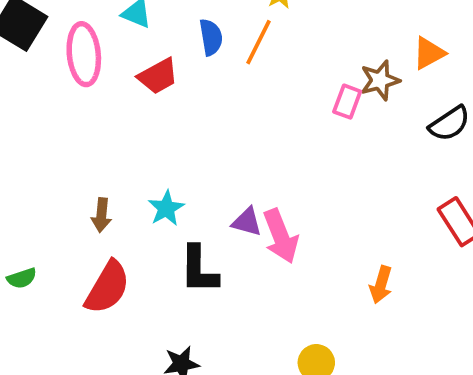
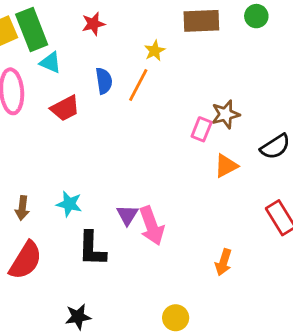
orange triangle: (429, 53) -> (226, 166), moved
cyan star: (166, 208) -> (69, 204), turned -30
purple triangle: (247, 222) -> (127, 215), turned 45

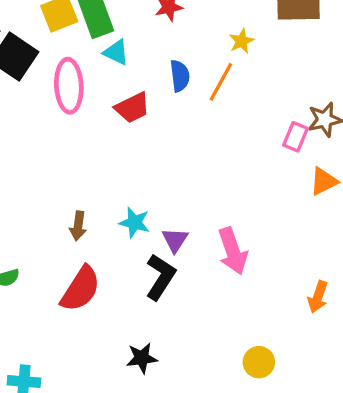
purple triangle: (127, 215) -> (175, 240), moved
black L-shape: (92, 249) -> (160, 277), turned -150

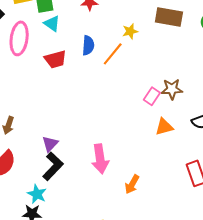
cyan star: (135, 222) -> (37, 194), moved
purple triangle: (175, 240) -> (50, 144), moved
orange arrow: (318, 297) -> (132, 184), moved

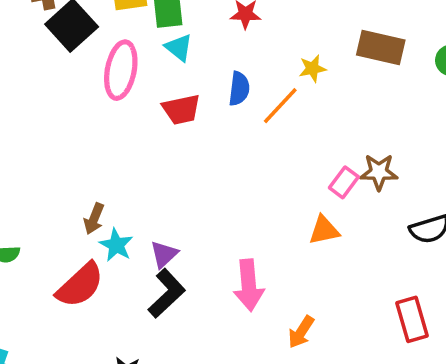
orange triangle: (164, 127) -> (324, 230), moved
cyan star: (37, 194) -> (116, 245), moved

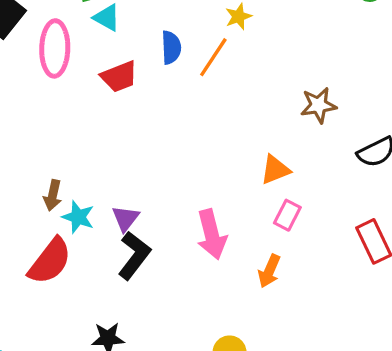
pink rectangle: (344, 182) -> (287, 215), moved

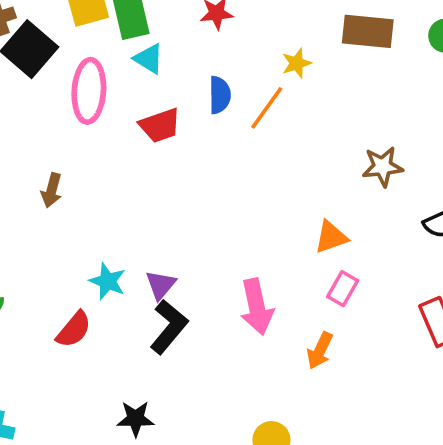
brown arrow: (53, 195) -> (52, 190), moved
red semicircle: (50, 261) -> (74, 330), size x0.7

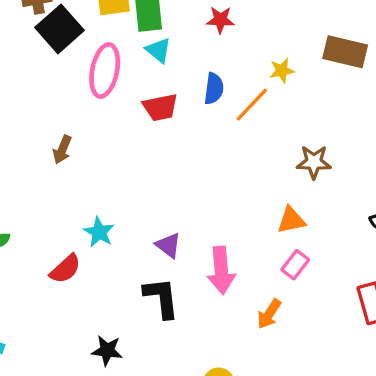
brown star: (383, 167) -> (314, 162), moved
purple triangle: (161, 285) -> (168, 245), moved, turned -40
black L-shape: (169, 327) -> (161, 298), moved, turned -54

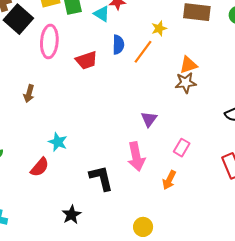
cyan triangle: (158, 50) -> (102, 14), moved
orange triangle: (291, 220) -> (188, 65), moved
purple triangle: (168, 245) -> (149, 119), moved, turned 36
black star: (107, 351) -> (72, 215), turned -30

